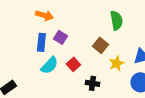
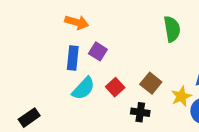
brown square: (100, 45) -> (151, 83), moved
yellow star: (116, 63) -> (181, 96), moved

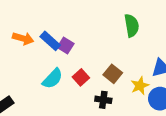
orange arrow: (77, 22) -> (23, 38), moved
blue rectangle: (73, 58) -> (50, 41), moved, turned -54

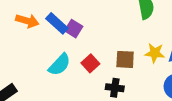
brown square: (113, 74) -> (125, 59), turned -36
yellow star: (140, 86) -> (155, 53), moved, turned 30

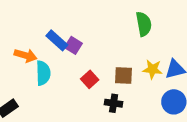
orange arrow: (27, 21) -> (26, 55), moved
cyan semicircle: (59, 65) -> (43, 73), moved, turned -45

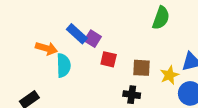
green semicircle: (144, 24) -> (161, 18), turned 30
yellow star: (152, 69) -> (169, 75), moved, turned -30
red square: (90, 79) -> (109, 59), moved, turned -35

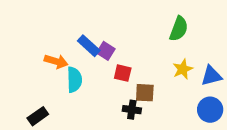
brown square: (141, 68) -> (145, 93), moved
yellow star: (169, 75) -> (183, 69), moved
black cross: (132, 95) -> (132, 110), moved

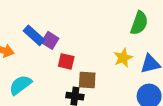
green semicircle: (179, 29) -> (139, 23), moved
cyan semicircle: (74, 80) -> (20, 85), moved, turned -125

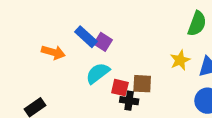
red square: (66, 61) -> (120, 88), moved
cyan semicircle: (20, 85) -> (98, 73), moved

